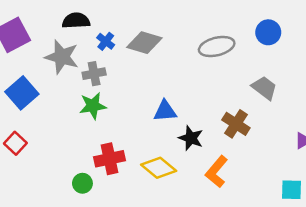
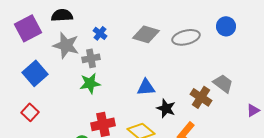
black semicircle: (76, 21) -> (62, 15), moved
gray diamond: (144, 43) -> (146, 34), moved
gray trapezoid: (264, 88) -> (223, 83), moved

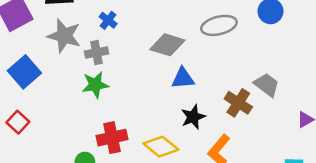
gray diamond: (146, 34) -> (167, 45), moved
blue triangle: (146, 87) -> (183, 78), moved
black star: (166, 108) -> (193, 117), turned 30

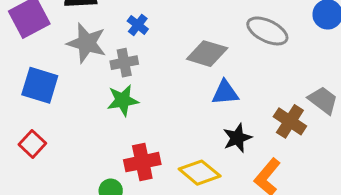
gray ellipse: (219, 25) -> (267, 31), turned 40
blue square: (24, 72) -> (40, 85), turned -32

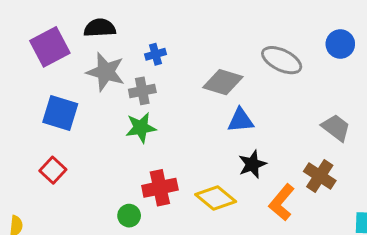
blue cross: (138, 25) -> (155, 54), turned 36
brown cross: (290, 121) -> (320, 176), moved

